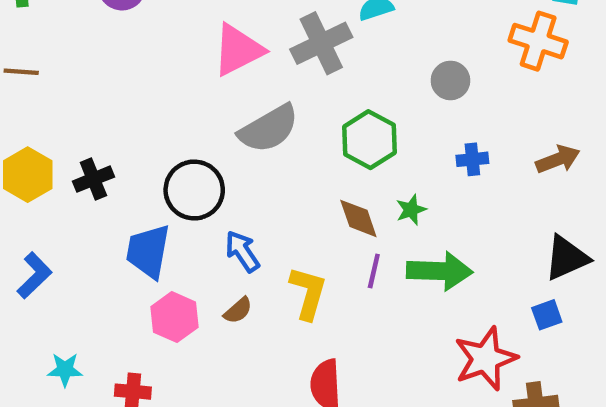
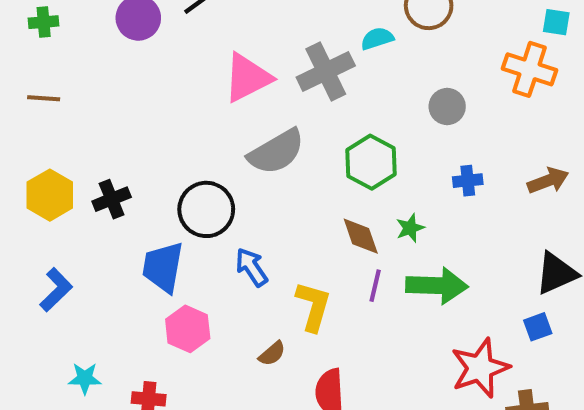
brown semicircle: (238, 310) -> (272, 354), moved

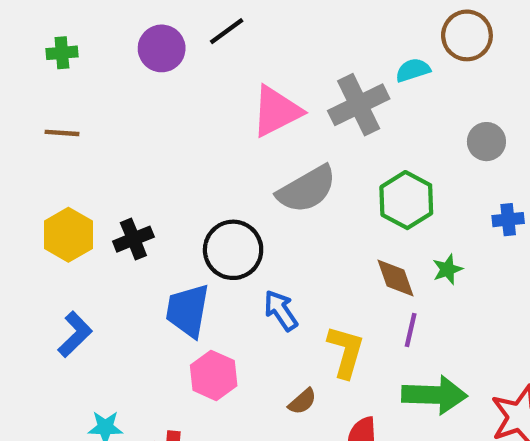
green arrow: (437, 286) -> (434, 395), moved

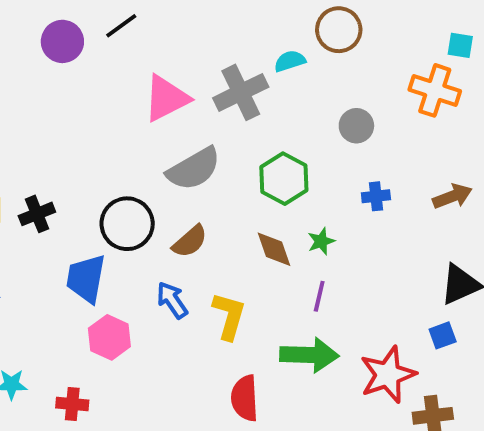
blue arrow: (281, 310) -> (172, 300), moved
purple line: (411, 330) -> (319, 296), moved
brown semicircle: (302, 401) -> (190, 241), moved, size x1.4

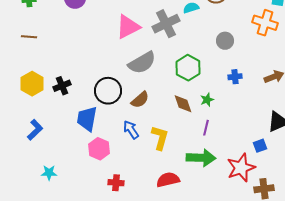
blue square: (443, 335) -> (260, 146), moved
red semicircle: (245, 398) -> (168, 180), turned 80
red cross: (72, 404) -> (116, 183), moved

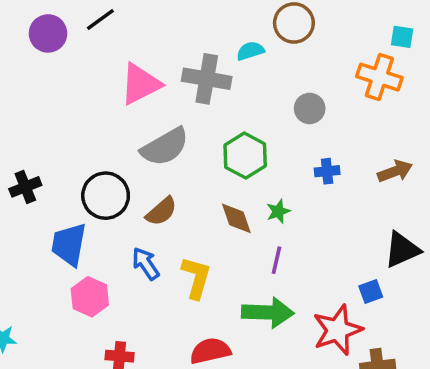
gray cross: (166, 24) -> (207, 79), turned 36

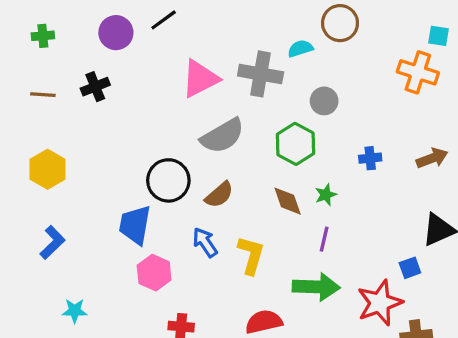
gray circle: (310, 108) -> (324, 101), moved
black cross: (25, 187) -> (95, 87), moved

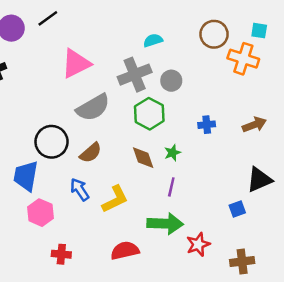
brown circle: (340, 23) -> (214, 34), moved
gray cross: (261, 74) -> (135, 75), moved, turned -32
yellow L-shape: (251, 255) -> (115, 199), turned 48
red star: (380, 303) -> (198, 244), moved, size x0.7

